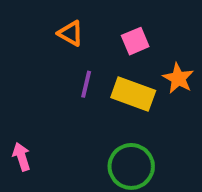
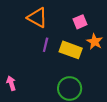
orange triangle: (71, 33) -> (37, 18), size x1.5
pink square: (135, 41) -> (80, 22), moved

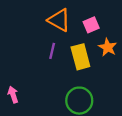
orange triangle: (37, 18) -> (59, 20), moved
yellow rectangle: (71, 50) -> (80, 57), turned 55

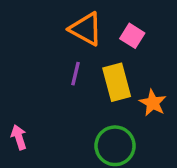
pink square: (91, 25) -> (132, 36), turned -35
orange star: (108, 47) -> (153, 103), moved

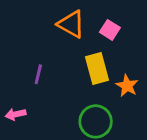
purple line: (75, 74) -> (38, 74), moved
pink arrow: (19, 137) -> (15, 114), turned -84

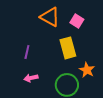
orange star: (127, 86) -> (87, 70), moved
pink arrow: (15, 114) -> (31, 78), moved

